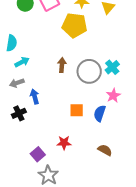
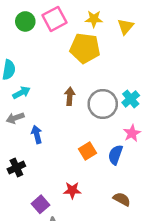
orange square: (77, 110) -> (88, 151), turned -32
black cross: (19, 113) -> (16, 167), moved

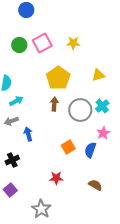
yellow triangle: (126, 27) -> (98, 75), moved, turned 32
yellow pentagon: (85, 48) -> (58, 78), moved, turned 30
purple square: (41, 204) -> (10, 190), moved

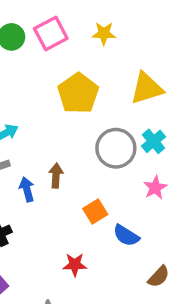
yellow triangle: (98, 75) -> (147, 88), size x1.5
brown arrow: (54, 104) -> (56, 176), moved
blue semicircle: (90, 150) -> (126, 236), moved, turned -77
brown semicircle: (95, 185) -> (159, 277), moved, turned 104

